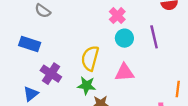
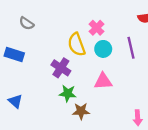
yellow semicircle: (90, 58) -> (77, 44), moved, turned -35
purple cross: (51, 74) -> (61, 68), moved
blue triangle: (31, 94) -> (15, 101), turned -40

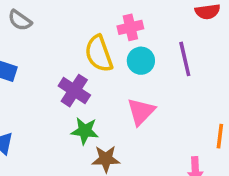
pink cross: (97, 28) -> (130, 27), turned 32
pink triangle: (103, 81) -> (141, 112), turned -42

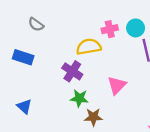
yellow semicircle: (99, 54) -> (89, 47), turned 100
cyan circle: (141, 61) -> (136, 28), moved

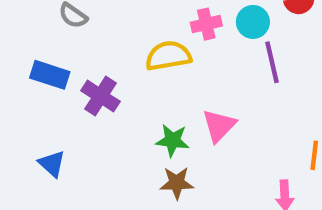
purple cross: (72, 71) -> (101, 96), moved
green star: (79, 98) -> (172, 140), moved

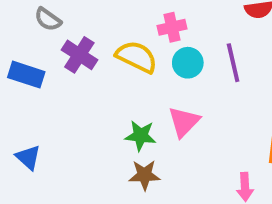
cyan circle: (253, 22) -> (188, 63), moved
yellow semicircle: (168, 56) -> (137, 57), turned 36
purple cross: (101, 96) -> (79, 55), moved

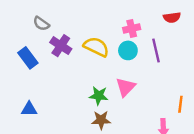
pink cross: (172, 27) -> (132, 29), moved
blue rectangle: (26, 75) -> (28, 58), turned 35
blue triangle: (28, 157) -> (29, 109), turned -42

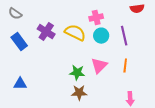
gray semicircle: (41, 24) -> (15, 14), moved
pink cross: (132, 29) -> (96, 18), moved
orange line: (180, 104) -> (125, 66), moved

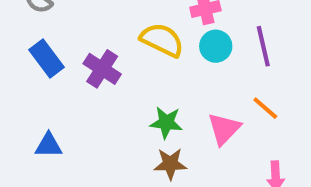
purple cross: (46, 32) -> (102, 69), moved
pink triangle: (99, 66) -> (224, 129), moved
orange line: (125, 66) -> (265, 108), turned -56

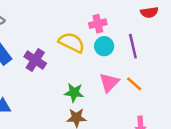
pink triangle: (224, 129) -> (109, 83), moved

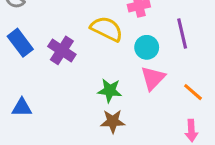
cyan circle: (104, 46) -> (147, 47), moved
orange line: (134, 84) -> (193, 92), moved

